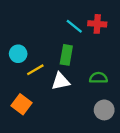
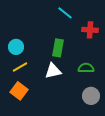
red cross: (97, 24) -> (90, 30), moved
cyan line: (74, 26) -> (65, 13), moved
yellow line: (35, 70) -> (20, 67), moved

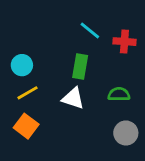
cyan line: (65, 13) -> (90, 30), moved
white triangle: (53, 71) -> (73, 98), turned 30

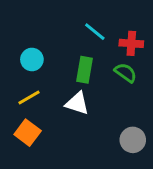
cyan circle: (22, 65) -> (32, 59), moved
green semicircle: (119, 94) -> (125, 73), moved, turned 35

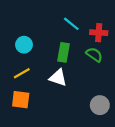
orange square: (28, 133) -> (21, 100), turned -30

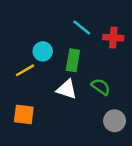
cyan circle: (24, 45) -> (43, 51), moved
green semicircle: (94, 55) -> (101, 87), moved
yellow line: (22, 73) -> (25, 70), moved

